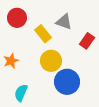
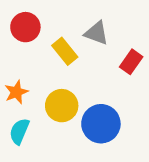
yellow circle: (51, 61) -> (62, 106), moved
cyan semicircle: (21, 93) -> (19, 131), moved

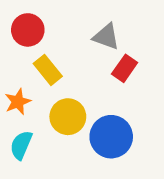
yellow rectangle: (65, 51) -> (48, 70), moved
red rectangle: (131, 62) -> (125, 68), moved

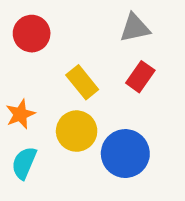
gray triangle: (106, 37) -> (135, 28), moved, turned -32
yellow rectangle: (48, 70) -> (82, 82), moved

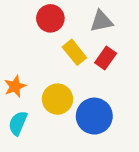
red circle: (32, 34) -> (50, 18), moved
yellow rectangle: (82, 82) -> (74, 52), moved

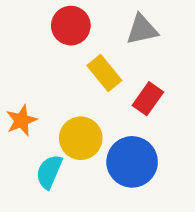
red rectangle: (106, 58) -> (148, 99), moved
cyan semicircle: (18, 123) -> (49, 172), moved

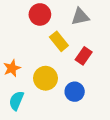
blue circle: (132, 162) -> (75, 92), size x0.7
cyan semicircle: (49, 172) -> (16, 101), moved

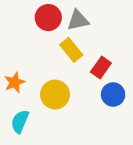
gray triangle: (80, 17) -> (78, 20), moved
blue circle: (75, 92) -> (113, 94), moved

